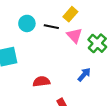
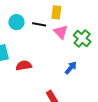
yellow rectangle: (70, 14) -> (56, 12), turned -32
red semicircle: (41, 81) -> (24, 65), moved

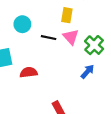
black line: (39, 24) -> (49, 38), moved
blue arrow: (71, 68) -> (87, 72), moved

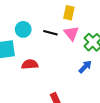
cyan circle: (22, 24) -> (23, 29), moved

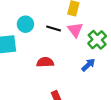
red semicircle: (30, 64) -> (45, 62), moved

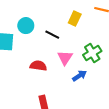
pink triangle: (75, 30) -> (65, 58), moved

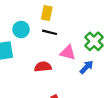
yellow rectangle: (75, 19) -> (47, 13), moved
pink triangle: (65, 58) -> (68, 52), turned -35

